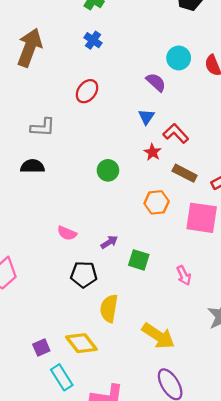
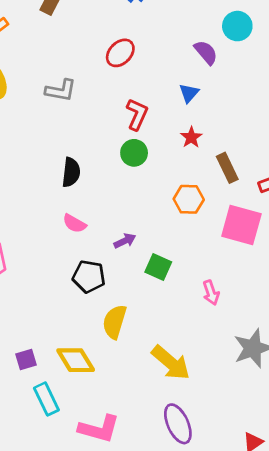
red L-shape: (176, 133) -> (137, 114), moved, turned 60
black semicircle: (32, 166) -> (71, 172), moved, turned 90
brown rectangle: (185, 173) -> (227, 168), turned 30

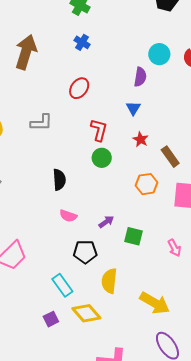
purple semicircle: (206, 52) -> (140, 77), turned 60
cyan rectangle: (46, 399) -> (62, 285), moved

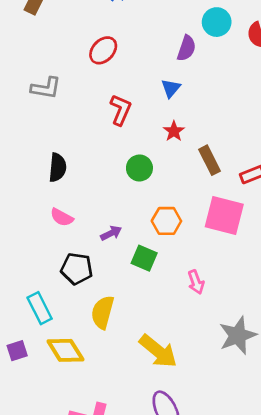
green circle: (102, 158) -> (139, 168), moved
orange hexagon: (147, 184) -> (166, 221), moved

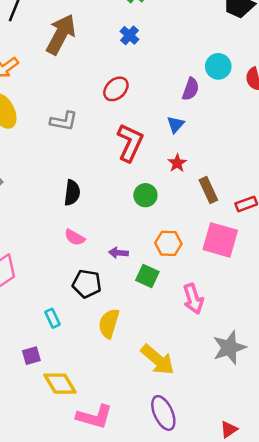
red L-shape: (121, 110) -> (130, 143), size x1.4
purple arrow: (111, 233) -> (118, 253), turned -150
pink arrow: (196, 282) -> (193, 299), size x1.4
cyan rectangle: (40, 308) -> (52, 318), size x0.7
yellow diamond: (65, 350) -> (60, 384), moved

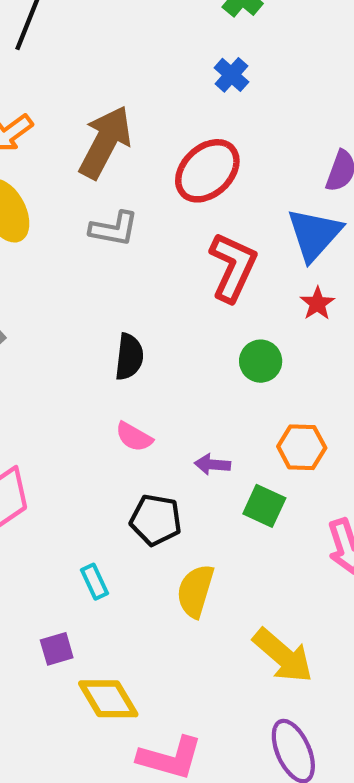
brown arrow: (61, 34) -> (105, 142), moved
red ellipse: (116, 89) -> (207, 171), size x1.4
blue triangle: (176, 124) -> (314, 234), size x1.8

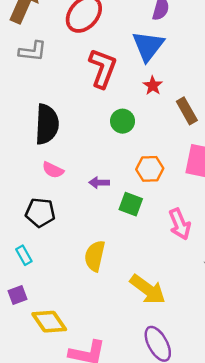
black semicircle: (129, 357) -> (47, 124), size x1.5
black pentagon: (156, 520) -> (40, 213), moved
cyan rectangle: (94, 582) -> (24, 255), moved

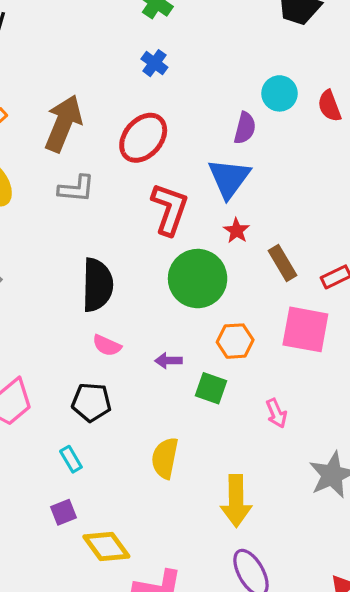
green circle: (123, 121) -> (198, 279), size x1.8
pink arrow: (180, 224) -> (276, 413), size x0.7
yellow arrow: (148, 289) -> (236, 501), turned 54

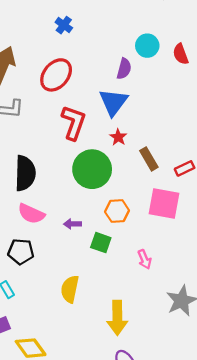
pink semicircle: (107, 345) -> (31, 214), size x1.4

